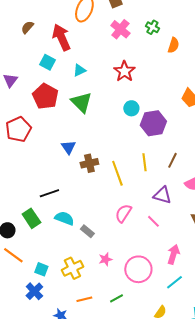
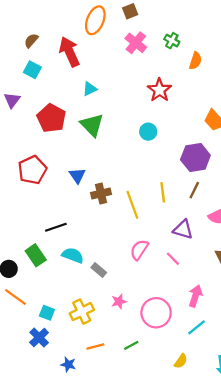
cyan square: (47, 62) -> (32, 70), moved
red star: (124, 71) -> (159, 90), moved
purple hexagon: (153, 123) -> (195, 158), moved
red pentagon: (18, 129) -> (32, 170), moved

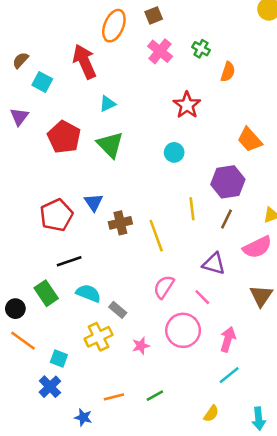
brown semicircle: (31, 41) -> (20, 60), moved
red pentagon: (32, 170) -> (56, 215), moved
yellow line: (163, 192) -> (192, 209), moved
yellow cross: (82, 312) -> (99, 337), moved
pink circle: (156, 313) -> (183, 330), moved

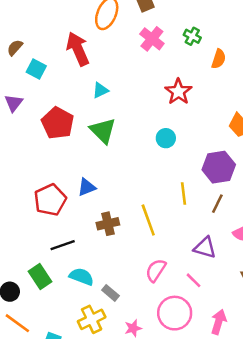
blue triangle: (93, 202) -> (87, 187), turned 42
brown cross: (120, 223) -> (108, 224), moved

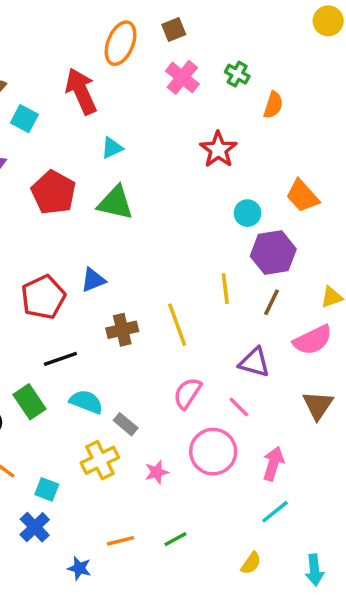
green triangle: (103, 131) -> (115, 203), turned -32
cyan circle: (166, 138) -> (247, 213), moved

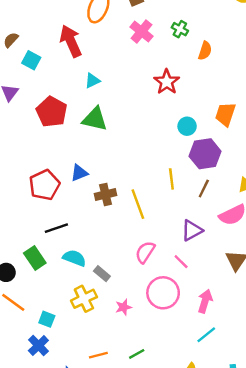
orange trapezoid: (302, 196) -> (225, 114), turned 60
brown cross: (122, 330) -> (106, 195), moved
purple triangle: (254, 362) -> (192, 230), turned -45

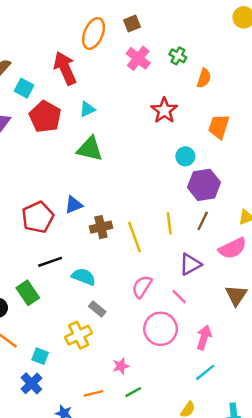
red pentagon: (52, 112) -> (45, 117), moved
orange trapezoid: (225, 114) -> (219, 127), moved
yellow line: (171, 179) -> (169, 223), moved
cyan semicircle: (74, 258) -> (84, 277), moved
pink star: (124, 307) -> (121, 366), moved

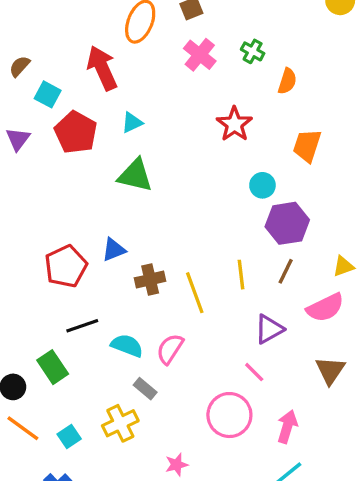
pink semicircle: (142, 287) -> (170, 349), moved
cyan square: (40, 356) -> (69, 437), moved, turned 35

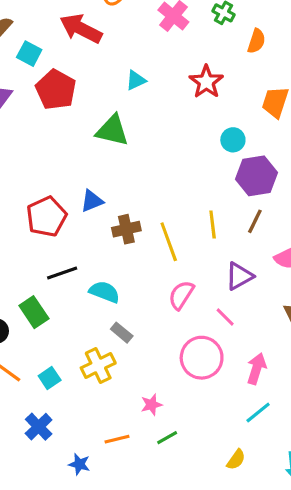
red arrow: (102, 68) -> (81, 29), turned -39
cyan triangle: (132, 122) -> (136, 80), moved
pink semicircle: (170, 349) -> (181, 295), moved

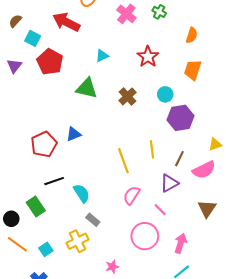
orange semicircle: (256, 41) -> (192, 35), moved
brown line: (255, 221) -> (179, 159), moved
brown cross: (126, 229) -> (127, 96), moved, turned -30
cyan semicircle: (104, 292) -> (82, 193), turned 36

